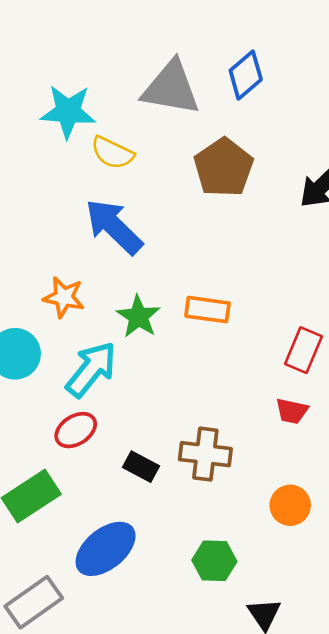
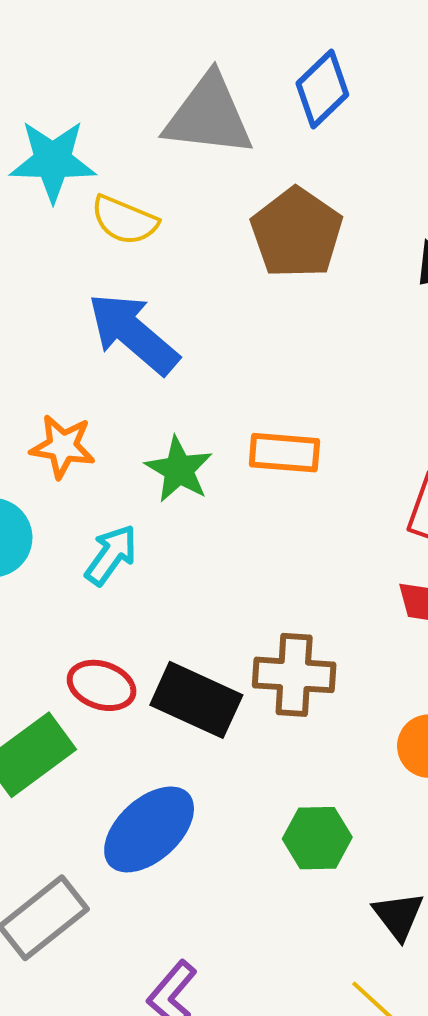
cyan arrow: (91, 369) -> (111, 555), size x0.7
red ellipse: (76, 430) -> (102, 685), moved, turned 54
black rectangle: (141, 467) -> (196, 700), size x1.6

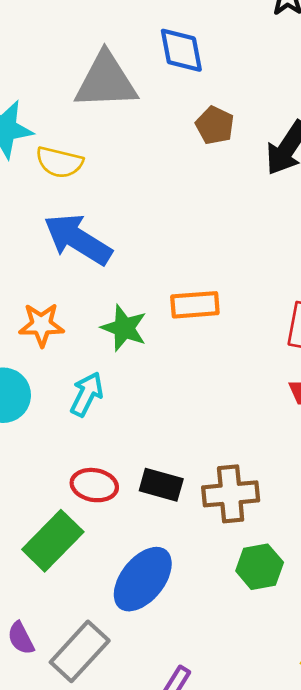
blue diamond: (322, 89) -> (181, 50), turned -48
brown pentagon: (297, 233) -> (215, 125), moved, size x0.6
brown cross: (294, 675) -> (231, 494), moved
black rectangle: (196, 700) -> (161, 485), size x0.7

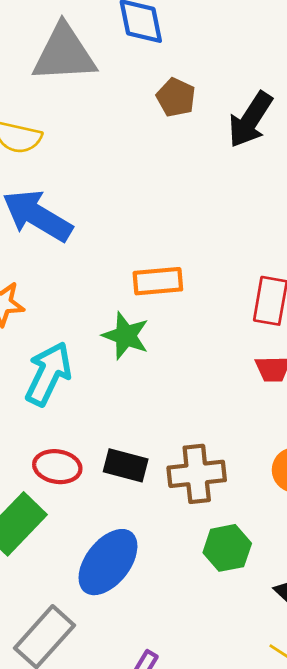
green star: (124, 328) -> (126, 336), moved
cyan arrow: (87, 394) -> (48, 374), size x1.4

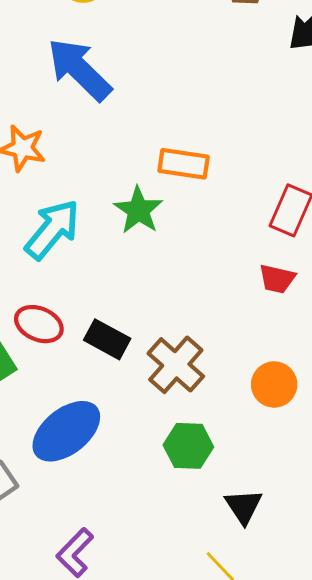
brown cross: (197, 474) -> (176, 365), turned 34

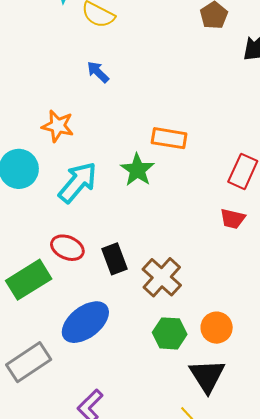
blue arrow: (79, 69) -> (98, 72), size x0.5
black rectangle: (107, 339) -> (114, 259), turned 40
orange circle: (274, 384) -> (217, 328), moved
black triangle: (244, 506) -> (207, 376), size x1.4

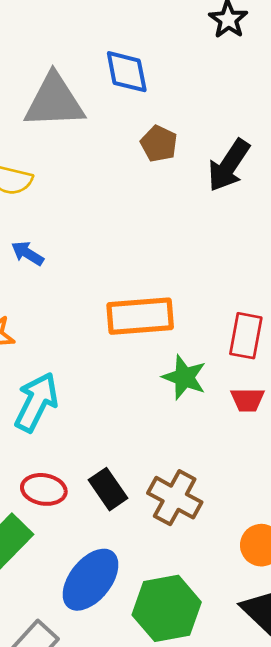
orange rectangle: (169, 138) -> (140, 316), size x1.4
green star: (137, 170) -> (184, 377), moved
green hexagon: (170, 333) -> (167, 608), moved, size x1.5

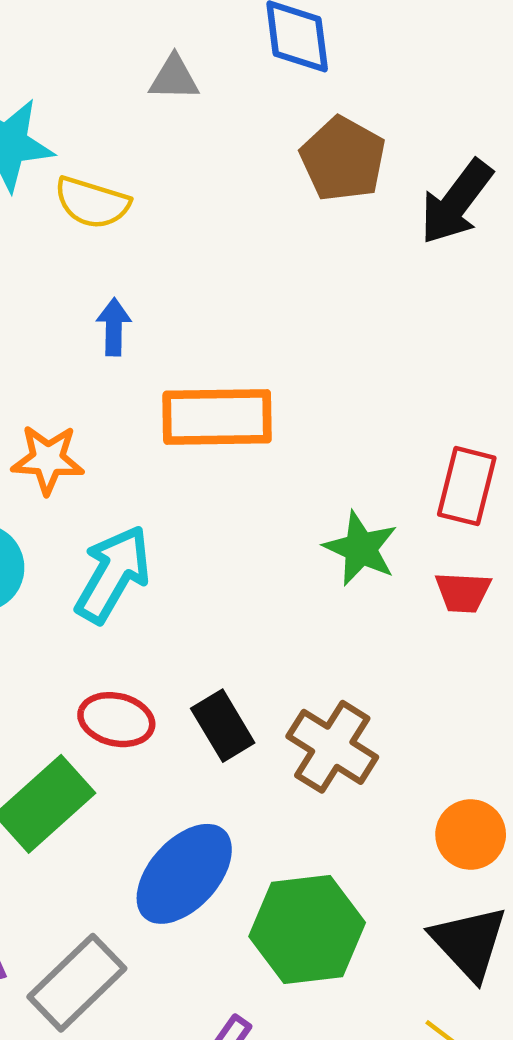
gray triangle: (54, 101) -> (174, 78), size x0.5
brown pentagon: (159, 144) -> (343, 159), size x1.4
blue arrow: (27, 253) -> (114, 327), turned 56
orange rectangle: (140, 316) -> (217, 417), moved

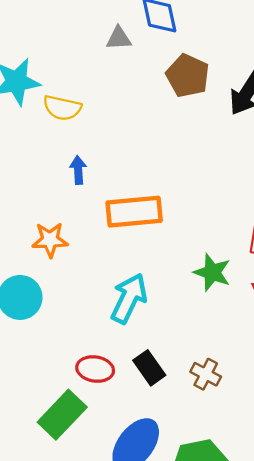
gray triangle: (174, 78) -> (119, 38), moved
cyan arrow: (113, 574) -> (129, 298), moved
brown cross: (332, 747) -> (206, 374), size x0.7

